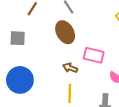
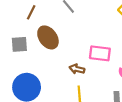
brown ellipse: (65, 32) -> (48, 37), moved

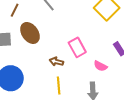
pink rectangle: (100, 53) -> (77, 47), turned 54

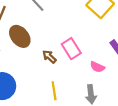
brown arrow: (56, 62) -> (49, 57), moved, turned 32

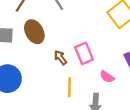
yellow line: (54, 91) -> (69, 87), moved

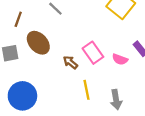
pink semicircle: (107, 77) -> (120, 59), moved

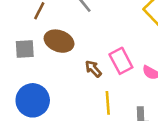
brown ellipse: (38, 43) -> (59, 41), turned -35

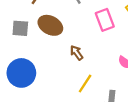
pink rectangle: (121, 61) -> (105, 20), moved
yellow line: (108, 103) -> (85, 84), turned 30

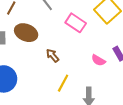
pink rectangle: (105, 20) -> (76, 23), turned -30

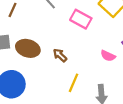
brown ellipse: (26, 33) -> (28, 48), moved

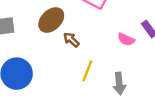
brown ellipse: (28, 48) -> (51, 20), moved, turned -60

